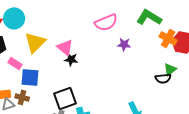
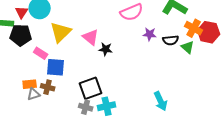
black star: (71, 59) -> (106, 49), moved
green triangle: (170, 69) -> (188, 47), moved, turned -40
black semicircle: (163, 78) -> (171, 40), moved

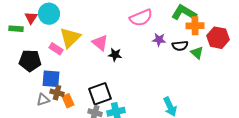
orange cross: (194, 28) -> (195, 26), moved, turned -30
black pentagon: (21, 35) -> (30, 61), moved
pink rectangle: (41, 53) -> (56, 49), moved
blue square: (56, 67) -> (51, 79), moved
orange rectangle: (30, 84) -> (68, 101), moved, turned 72

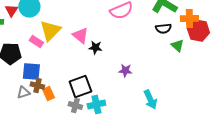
orange cross: (195, 26) -> (189, 19), moved
purple star: (159, 40) -> (125, 71), moved
black semicircle: (180, 46) -> (163, 29), moved

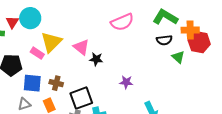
brown cross: (37, 86) -> (56, 83), moved

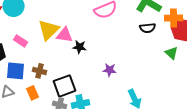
yellow triangle: (51, 42) -> (49, 30), moved
pink triangle: (81, 47) -> (65, 35), turned -30
green triangle: (178, 57) -> (172, 53), moved

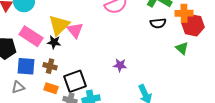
pink triangle: (65, 35) -> (75, 30), turned 42
pink rectangle: (21, 41) -> (31, 36), size x1.6
black star: (80, 47) -> (54, 42), moved
orange rectangle: (33, 93) -> (51, 88), moved, turned -48

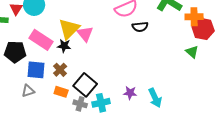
black semicircle: (158, 23) -> (140, 27), moved
purple star: (120, 65) -> (130, 93), moved
brown cross: (50, 66) -> (60, 70), turned 32
black square: (75, 81) -> (85, 85), turned -30

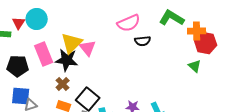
pink rectangle: (41, 40) -> (44, 54), turned 35
black star: (64, 46) -> (67, 60), size x1.6
blue square: (36, 70) -> (21, 96), moved

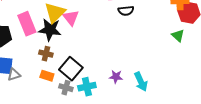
brown cross: (63, 84) -> (46, 54), turned -32

